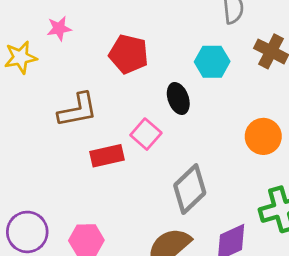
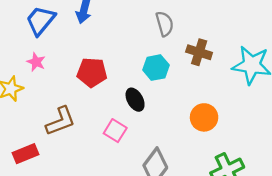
pink star: (59, 28) -> (36, 62), turned -30
red rectangle: (107, 156) -> (25, 154), moved

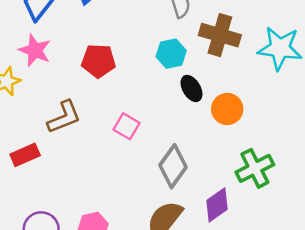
brown cross: (199, 52) -> (220, 35), size x1.4
pink star: (36, 62) -> (35, 50), size x1.5
black ellipse: (135, 100) -> (191, 88), moved

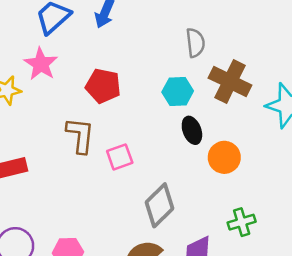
brown L-shape: (64, 117) -> (80, 135), moved, turned -72
pink square: (126, 126) -> (120, 157), turned 30
green cross: (255, 168) -> (242, 222), size x0.7

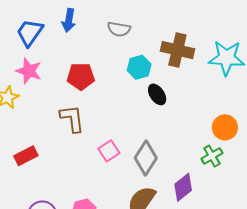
gray semicircle: (195, 43) -> (119, 29), moved, turned 120
pink square: (120, 157) -> (109, 151), moved
orange circle: (224, 157) -> (225, 127), moved

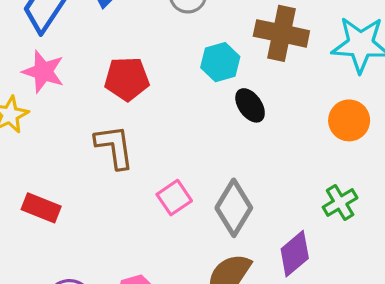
orange circle: (225, 127) -> (349, 120), moved
red rectangle: (26, 156) -> (41, 208), turned 50

